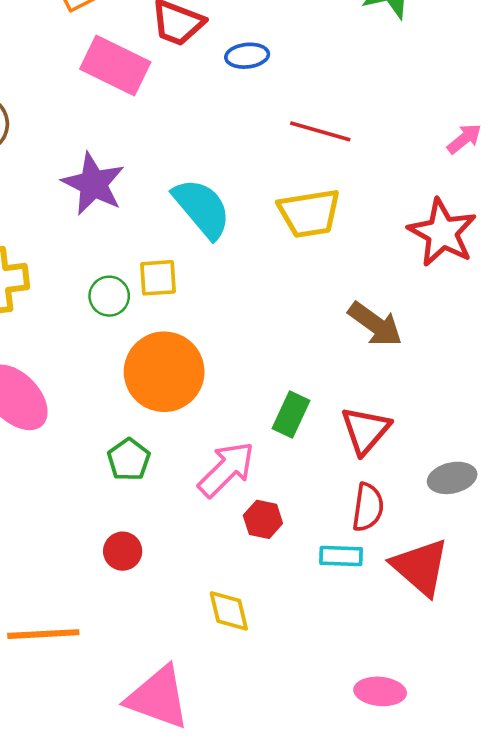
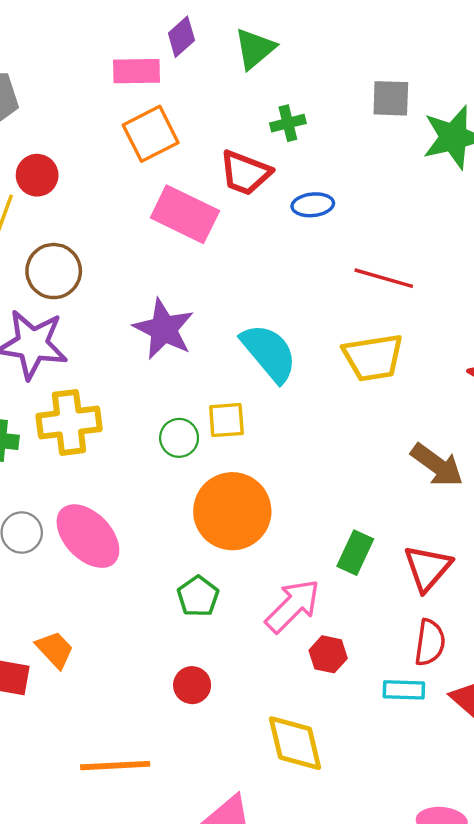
yellow diamond: (229, 611) -> (295, 743), size x1.4

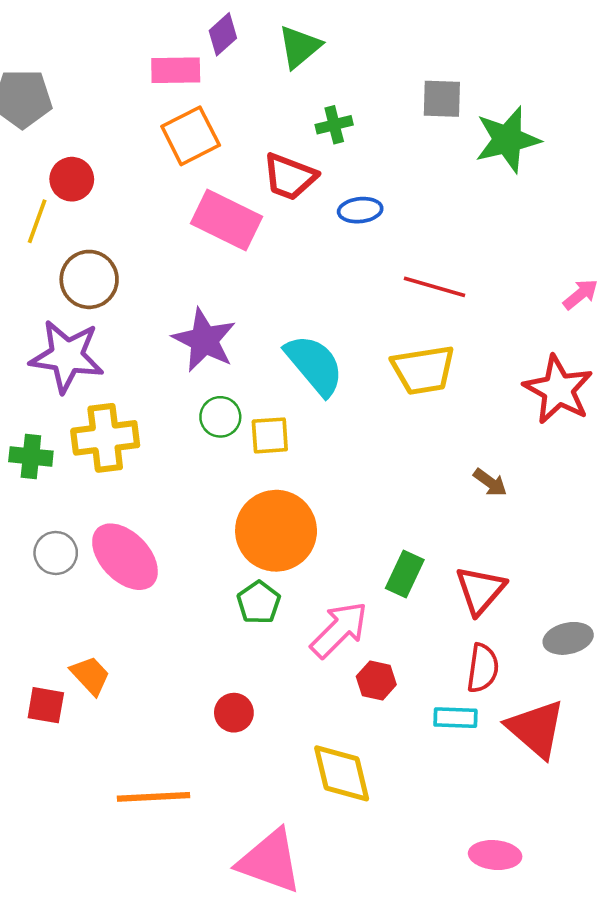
green circle: (179, 438) -> (220, 417), moved
brown arrow: (437, 465) -> (490, 482), size x0.6
green pentagon: (198, 596) -> (259, 603), moved

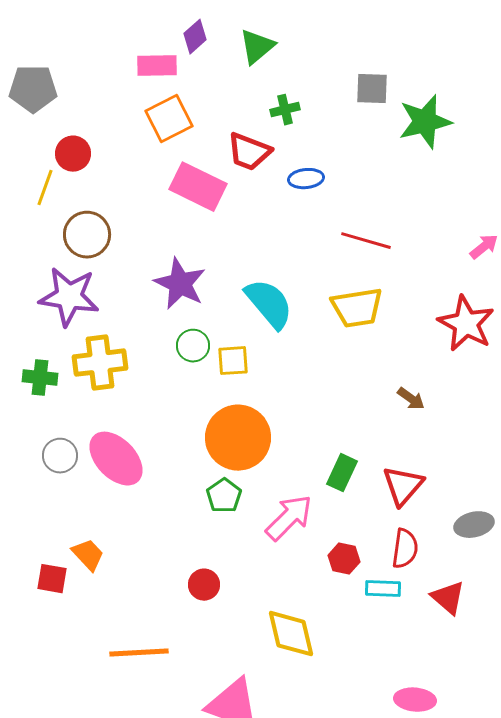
red hexagon: (376, 680) -> (344, 559), moved
red triangle: (536, 729) -> (448, 598), size x0.7

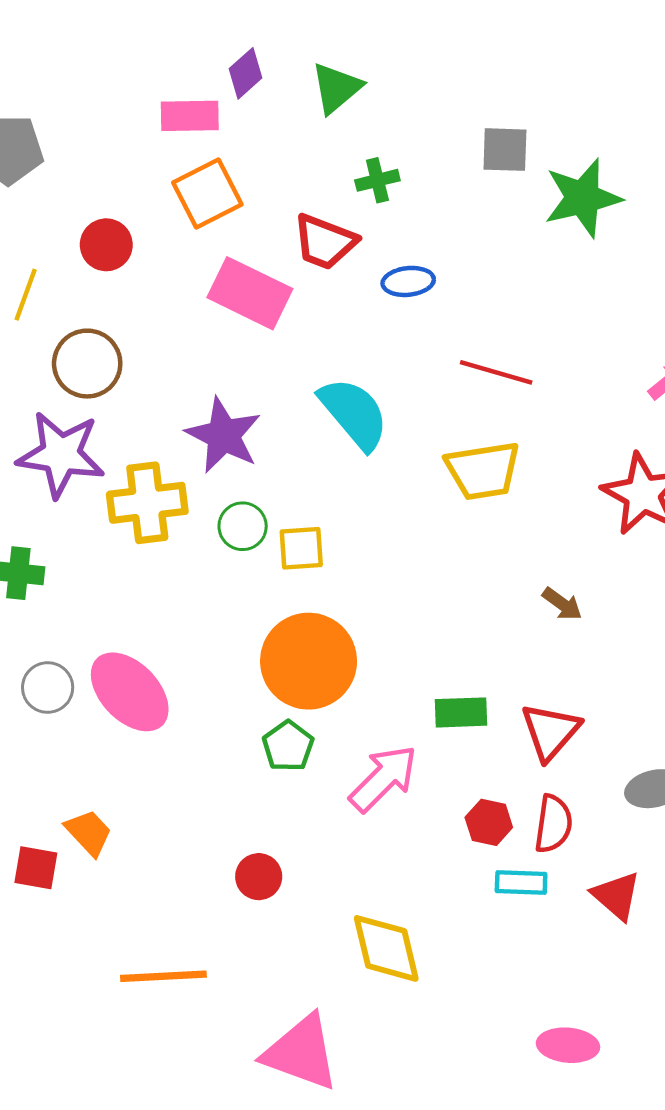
red circle: (73, 154) -> (106, 245), moved
cyan semicircle: (269, 304) -> (354, 413), moved
yellow cross: (100, 363) -> (147, 503), moved
green rectangle: (342, 473) -> (461, 712), turned 63
red hexagon: (344, 559) -> (489, 822), moved

